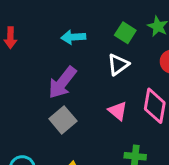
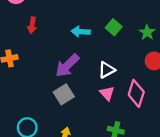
green square: (125, 33) -> (114, 27), moved
white triangle: (118, 65) -> (107, 70), moved

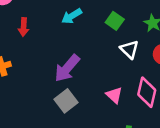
cyan arrow: (81, 32) -> (72, 16), moved, turned -30
white triangle: (107, 70) -> (129, 49), moved, turned -42

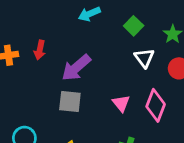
red arrow: (24, 27) -> (40, 50), moved
gray square: (66, 101) -> (70, 102), turned 35

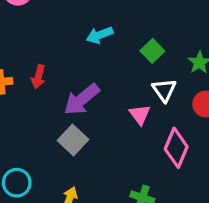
gray square: (70, 102) -> (73, 140), turned 35
pink triangle: (121, 103) -> (140, 115), moved

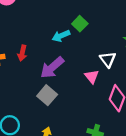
cyan arrow: (100, 35) -> (61, 36), moved
green square: (152, 51) -> (80, 24), moved

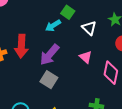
red arrow: (22, 53) -> (21, 46), size x1.6
white triangle: (108, 59) -> (89, 28), moved

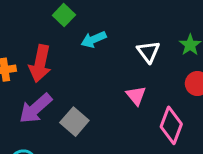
green square: (68, 12) -> (64, 15), moved
purple arrow: (50, 55) -> (35, 108), moved

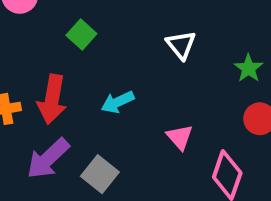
cyan arrow: (94, 39) -> (118, 102), moved
white triangle: (148, 52) -> (181, 45), moved

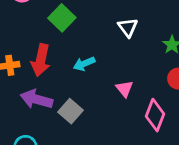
green square: (81, 35) -> (62, 18), size x1.4
purple arrow: (48, 159) -> (36, 99), turned 56

